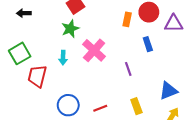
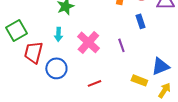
pink cross: (94, 50) -> (88, 42), moved
blue circle: (68, 105) -> (56, 68), moved
yellow rectangle: (136, 106) -> (139, 80), moved, turned -49

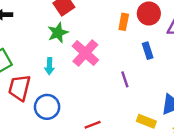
pink cross: (88, 42) -> (85, 53), moved

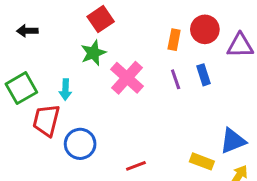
cyan arrow: (49, 66) -> (65, 90), moved
purple line: (125, 79) -> (176, 79), moved

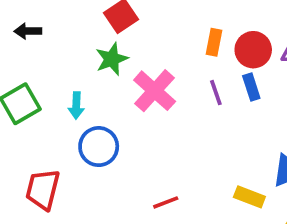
red circle: (205, 29) -> (253, 50), moved
red trapezoid: (46, 120) -> (43, 189), moved
blue circle: (80, 144) -> (99, 147), moved

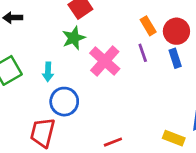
orange rectangle: (214, 42) -> (148, 26), turned -42
purple line: (216, 93) -> (143, 53), moved
red trapezoid: (43, 189) -> (43, 133), moved

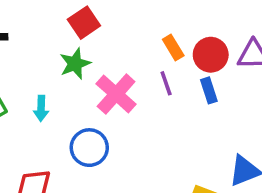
blue circle: (64, 102) -> (89, 148), moved

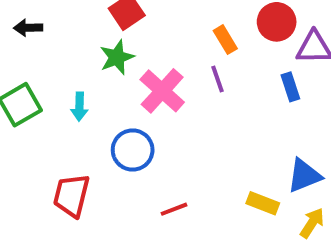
red circle: (211, 55) -> (277, 22), moved
blue rectangle: (209, 90) -> (290, 87), moved

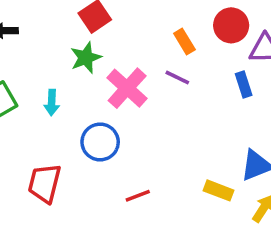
purple line: (217, 79) -> (177, 77), turned -45

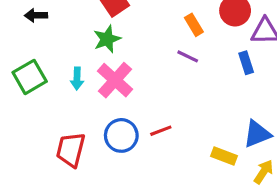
pink cross: (127, 88) -> (115, 80), moved
blue circle: (100, 142) -> (121, 135), moved
red line: (138, 196) -> (161, 131), moved

